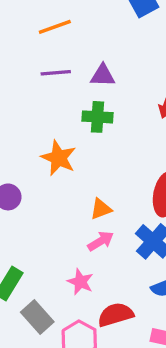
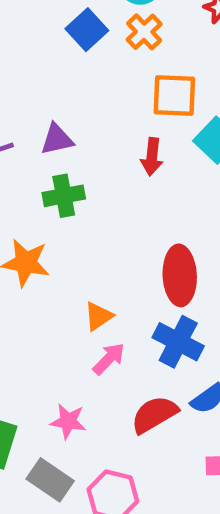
pink star: (80, 282) -> (68, 421), moved
red semicircle: (116, 315) -> (154, 414), moved

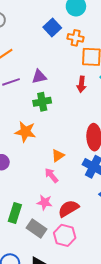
orange cross: (144, 32) -> (76, 38), moved, turned -35
pink arrow: (109, 359) -> (51, 175), moved, turned -84
red semicircle: (154, 414) -> (68, 209), moved

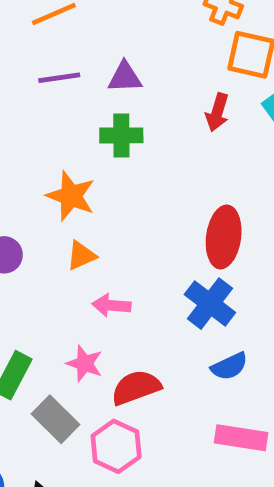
orange triangle: (58, 155) -> (81, 256), moved
pink arrow: (51, 175) -> (111, 305), turned -56

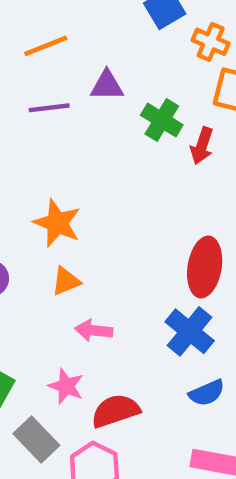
purple triangle: (125, 77) -> (107, 86), moved
green cross: (121, 135) -> (162, 120), moved, turned 30

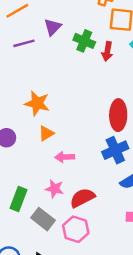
purple triangle: (107, 86) -> (53, 27), turned -36
blue cross: (190, 331) -> (115, 150), turned 35

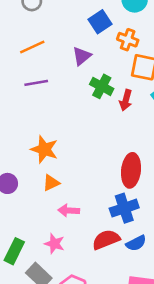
purple triangle: (53, 27) -> (82, 56), moved
red semicircle: (82, 198) -> (106, 240), moved

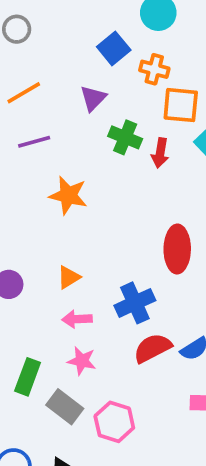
orange star: (44, 149) -> (68, 195), moved
blue cross: (124, 208) -> (135, 303), moved
pink arrow: (69, 210) -> (77, 319), moved

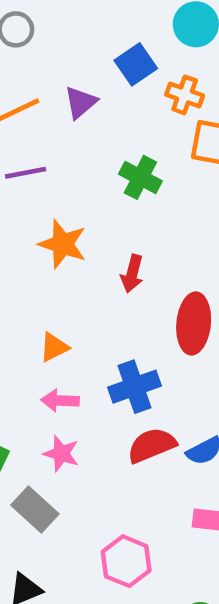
purple triangle: (93, 98) -> (80, 102), moved
red arrow: (160, 153) -> (132, 274), moved
pink hexagon: (114, 422) -> (126, 561), moved

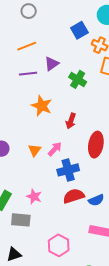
purple triangle: (80, 102) -> (52, 64), moved
orange triangle: (54, 347) -> (35, 150), turned -32
pink arrow: (60, 401) -> (55, 149), moved, turned 126
gray rectangle: (35, 510) -> (21, 220), turned -42

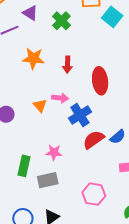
purple triangle: (52, 64) -> (30, 13), turned -35
green cross: (78, 79) -> (61, 21), turned 30
pink arrow: (55, 149) -> (60, 98), turned 70

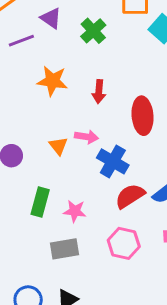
blue cross: (80, 115) -> (113, 161), turned -30
green rectangle: (24, 166) -> (40, 202), moved
pink hexagon: (94, 194) -> (124, 243), moved

